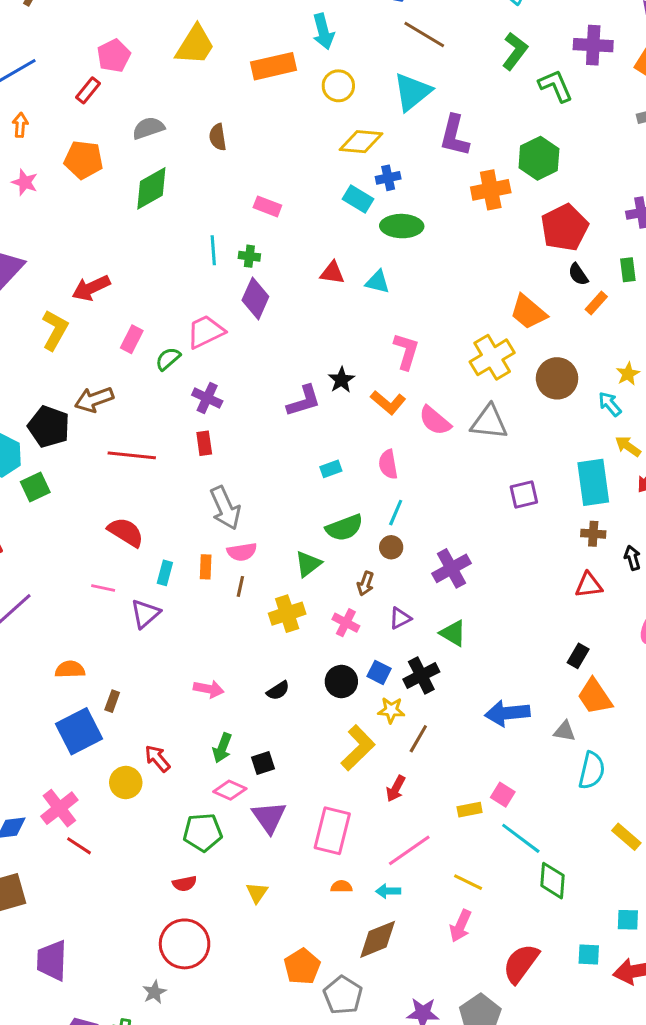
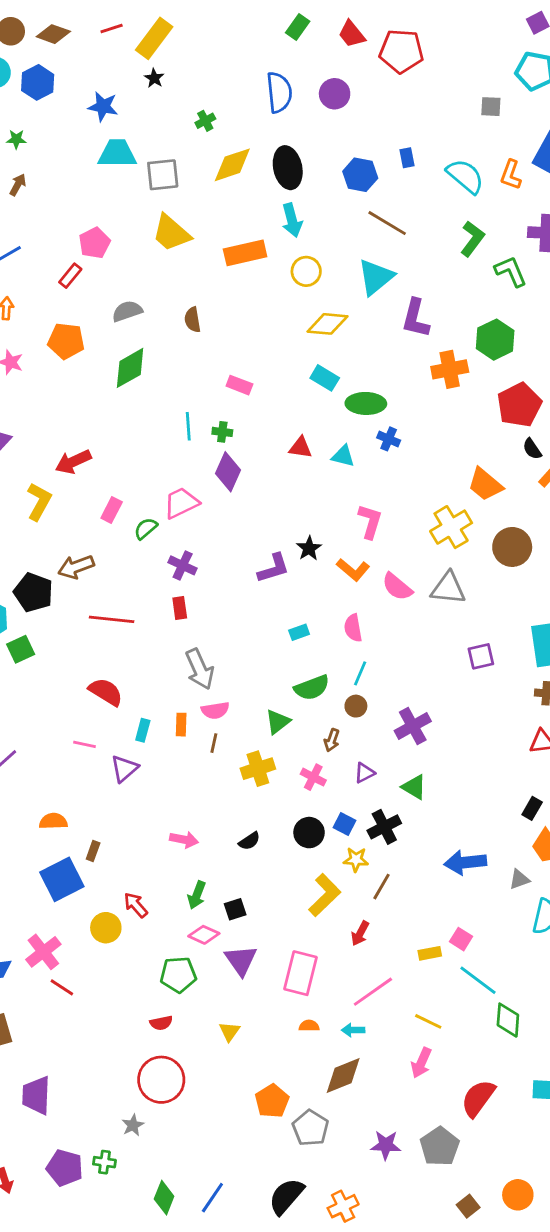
yellow trapezoid: (195, 45) -> (171, 233), turned 99
blue cross: (388, 178) -> (389, 439), moved, turned 35
gray triangle: (565, 731) -> (519, 879), turned -30

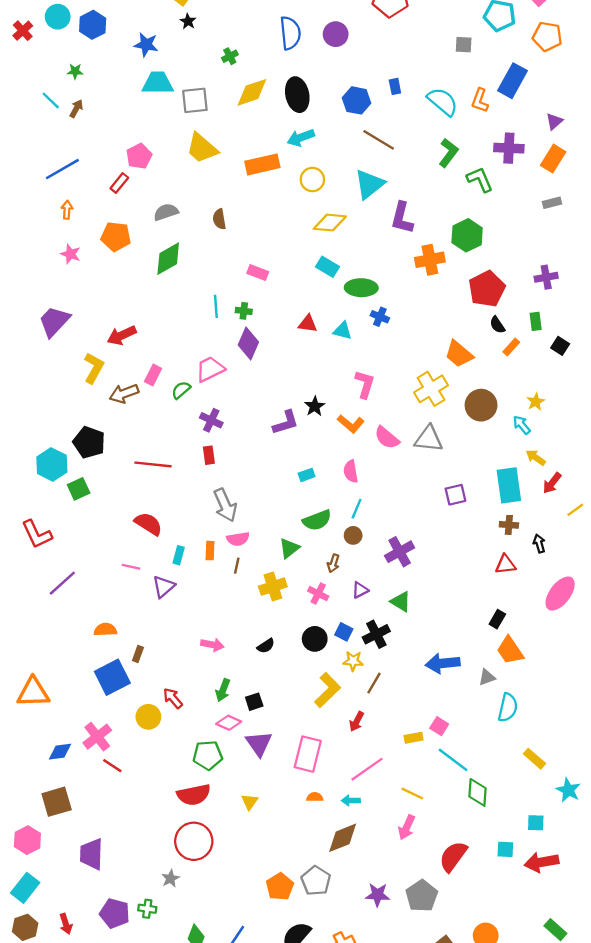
cyan arrow: (292, 220) -> (301, 138), turned 84
brown arrow: (76, 567) -> (124, 394), moved
red semicircle: (161, 1023) -> (194, 795), size x1.8
orange pentagon: (272, 1101) -> (280, 887), moved

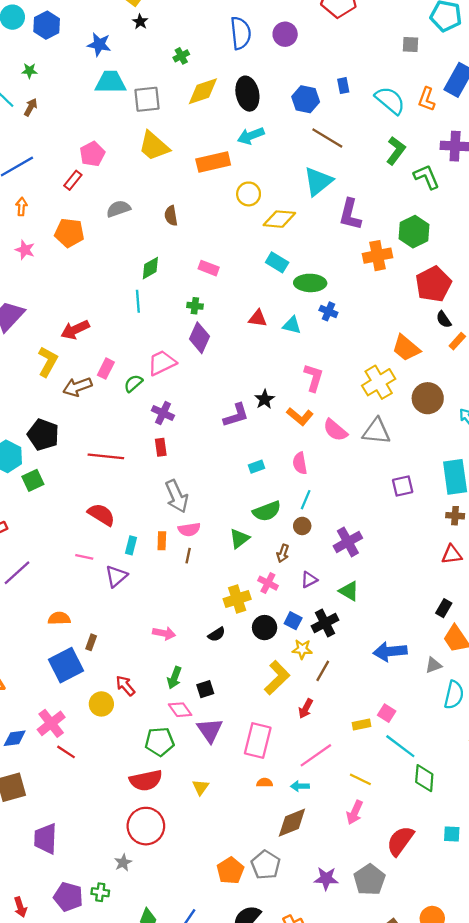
yellow circle: (312, 180) -> (249, 194), moved
green diamond: (168, 259) -> (150, 268), moved, size x0.7
cyan line: (216, 306) -> (138, 301), moved
yellow cross: (273, 587) -> (237, 599), moved
pink diamond: (229, 723) -> (180, 710), turned 30

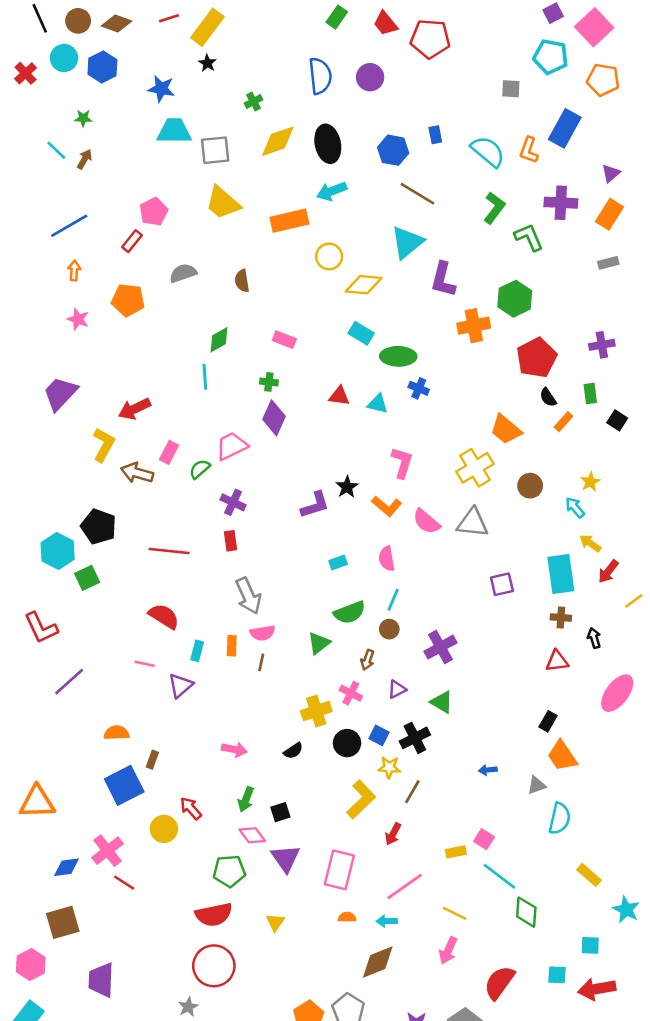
brown arrow: (77, 387) -> (137, 473), turned 36
brown circle: (428, 398) -> (530, 486), size x0.7
blue arrow: (390, 651) -> (488, 770), size x0.5

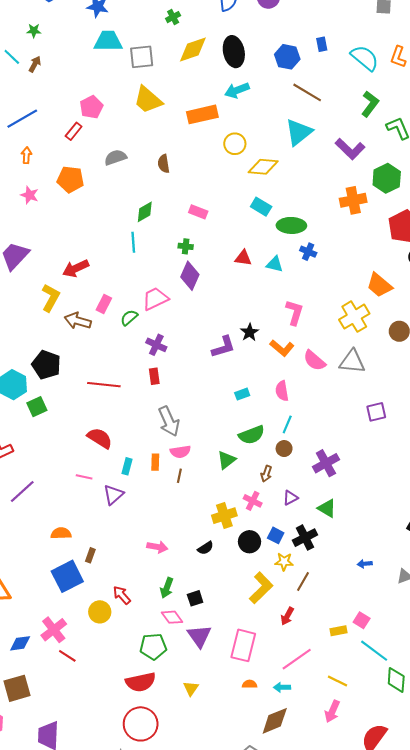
purple L-shape: (443, 280) -> (350, 149), moved, turned -60

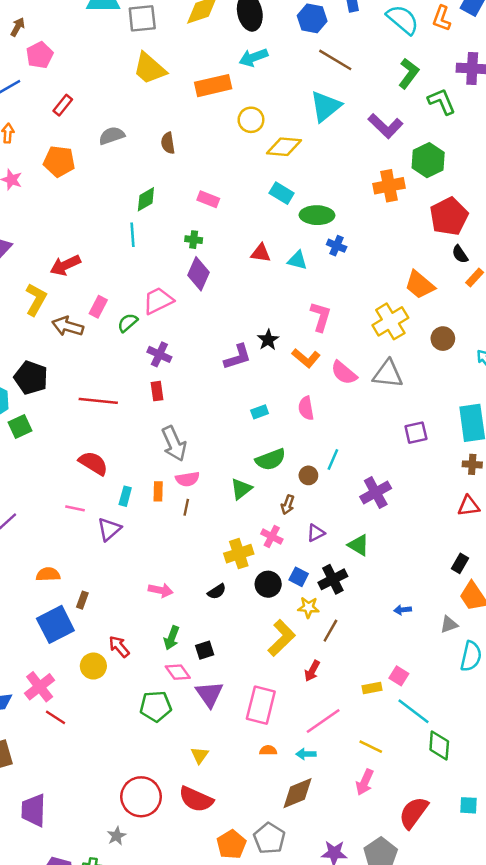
pink pentagon: (91, 107) -> (40, 55), moved
cyan line: (287, 424) -> (333, 460), moved
purple cross: (326, 463) -> (376, 493), moved
red semicircle: (141, 682) -> (196, 799), moved, turned 36

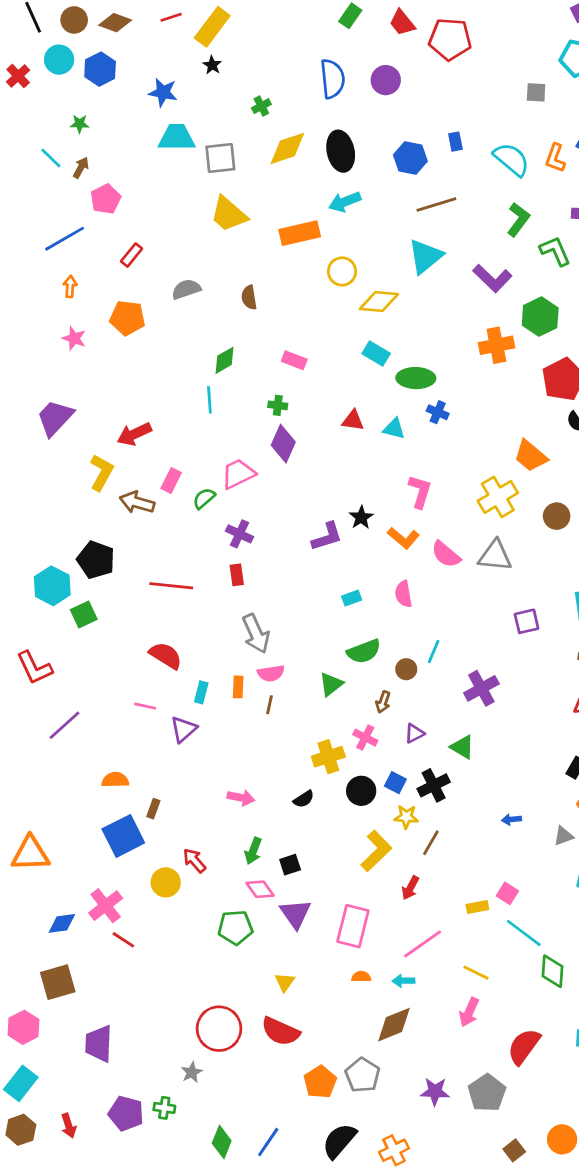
brown line: (335, 60) -> (436, 204), turned -48

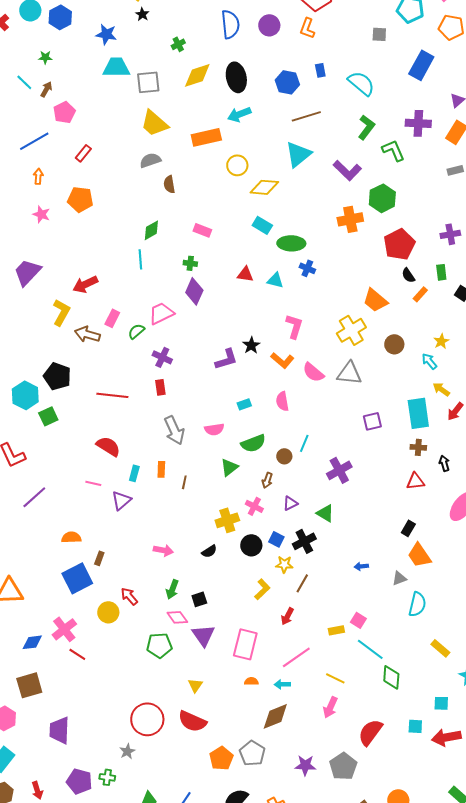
orange L-shape: (555, 158) -> (307, 28), moved
gray semicircle: (186, 289) -> (150, 160), moved
pink semicircle: (271, 673) -> (214, 429), moved
yellow L-shape: (376, 851) -> (262, 589), size x0.7

